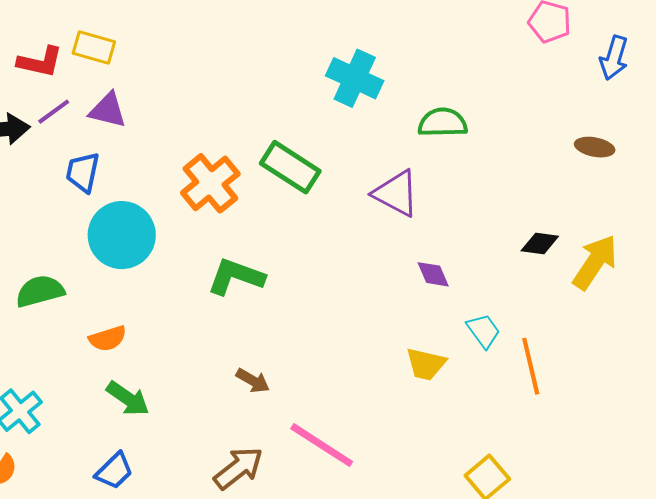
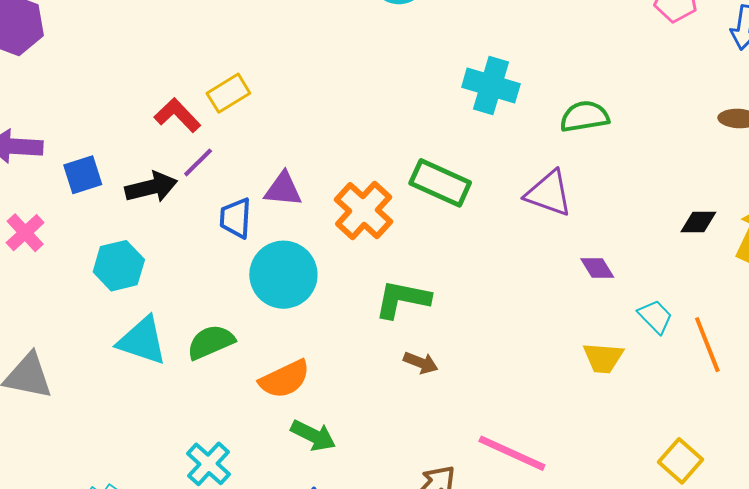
yellow rectangle: (94, 47) -> (228, 93), turned -39
red L-shape: (40, 62) -> (177, 115), turned -138
purple triangle: (108, 110) -> (283, 189), moved
orange semicircle: (108, 338) -> (285, 379), size x1.4
brown arrow: (253, 381) -> (421, 363), moved

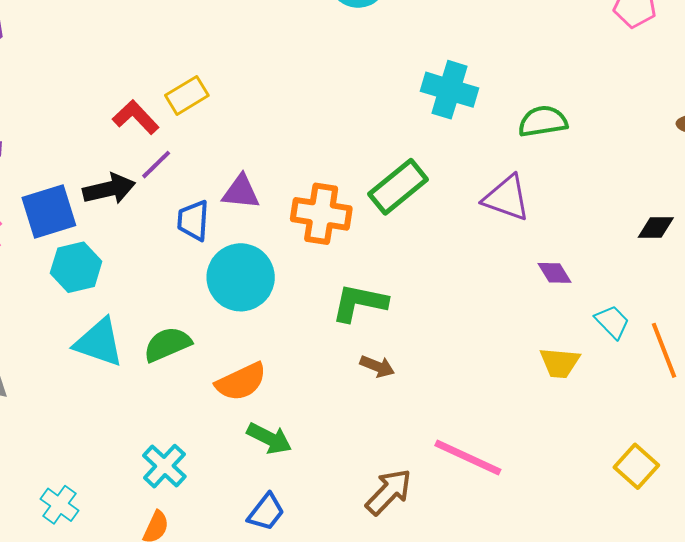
blue square: (83, 175) -> (49, 211), moved, size x1.4
green rectangle: (440, 183) -> (398, 187), turned -64
orange cross: (364, 211) -> (321, 214), turned -34

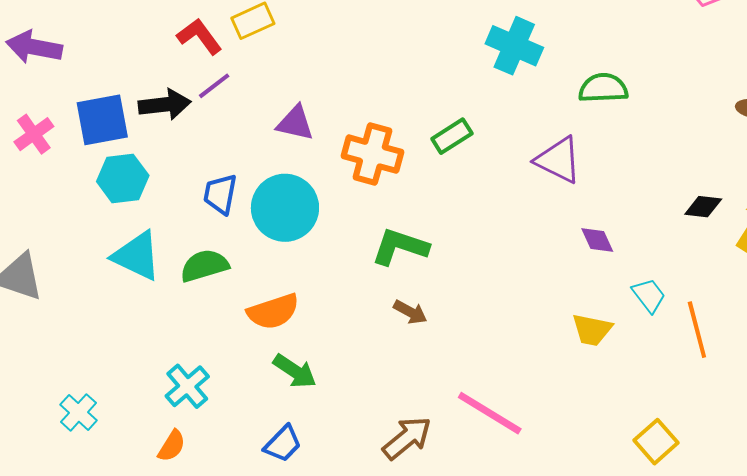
green rectangle: (398, 187) -> (452, 136), size x0.7
blue trapezoid: (193, 220) -> (220, 194), moved

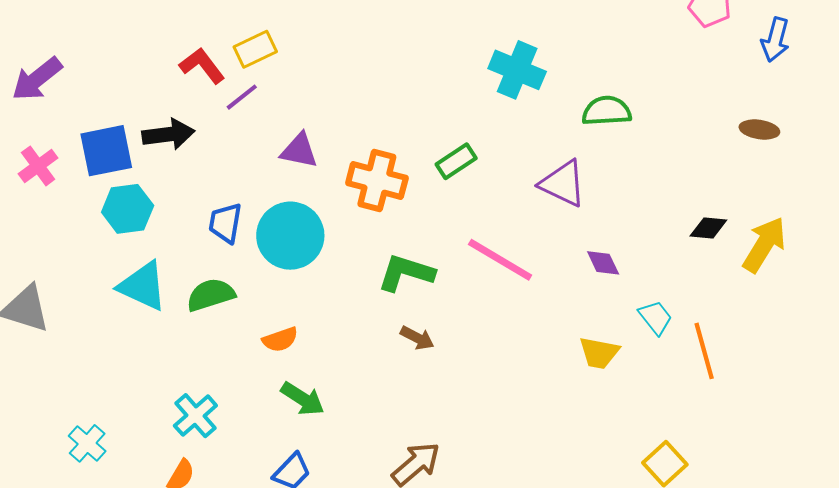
purple arrow: (34, 47) -> (37, 79), turned -48
purple line: (214, 86) -> (242, 97), moved
orange semicircle: (273, 311) -> (280, 339), size x0.7
pink line: (490, 413) -> (500, 260), moved

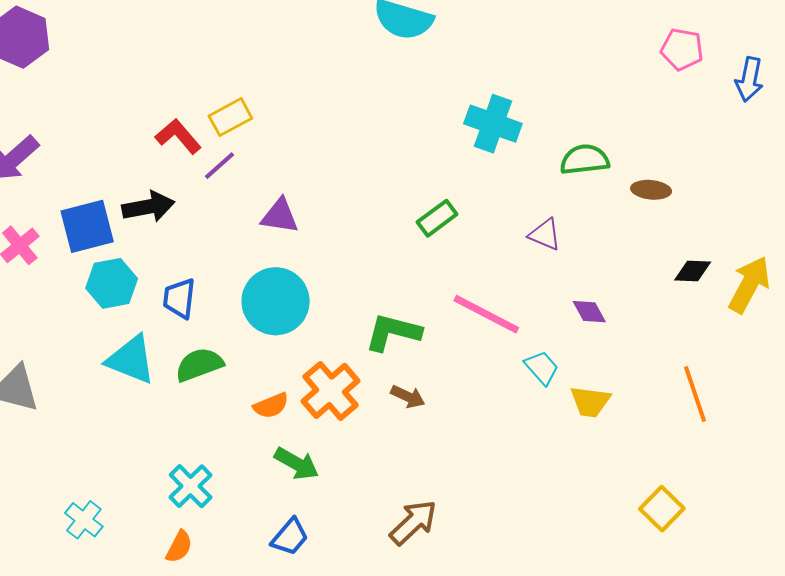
brown ellipse: (759, 130) -> (651, 190), moved
orange cross: (377, 181) -> (330, 391), moved, turned 38
purple triangle: (563, 183) -> (545, 234), size x0.7
blue trapezoid: (225, 223) -> (179, 298), moved
cyan trapezoid: (655, 317) -> (542, 368), moved

